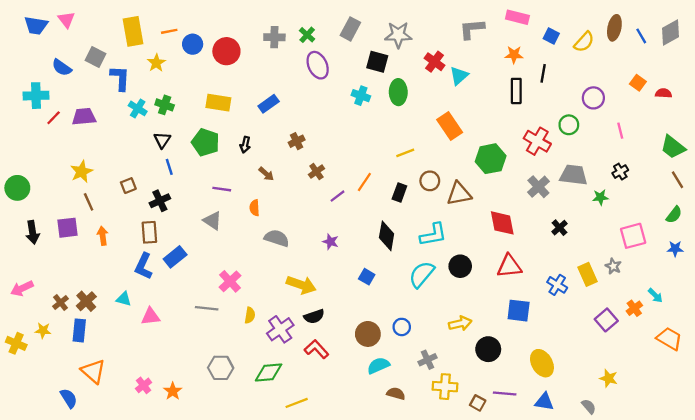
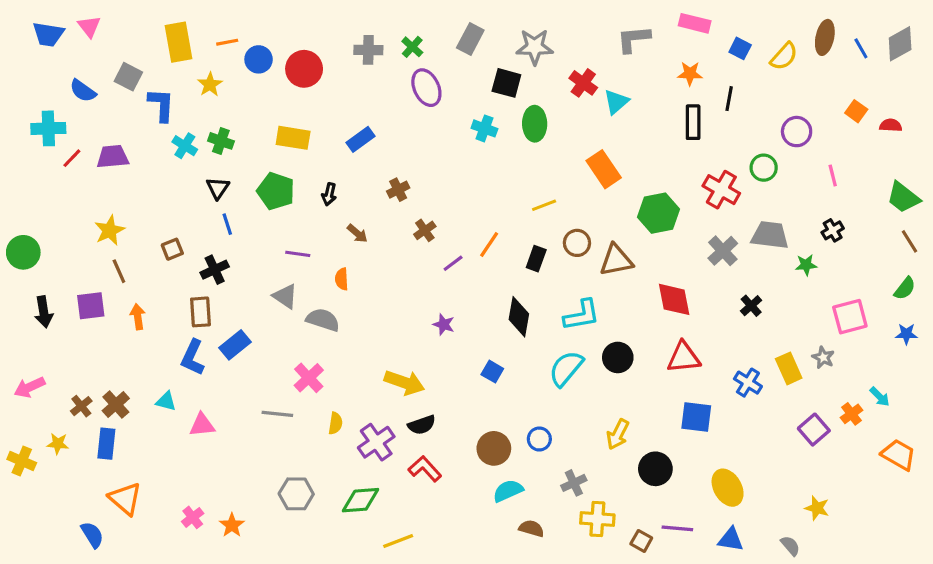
gray semicircle: (277, 238) -> (323, 320), moved
yellow arrow: (460, 323) -> (618, 434), turned 130

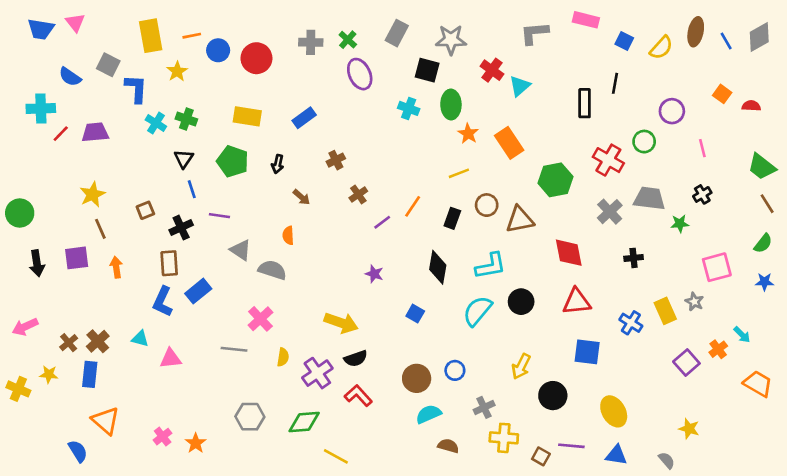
orange star: (690, 74) -> (468, 134), moved, turned 30
purple line: (298, 254) -> (219, 216), moved
black cross: (751, 306) -> (634, 258), turned 36
yellow line: (398, 541) -> (336, 456), turned 50

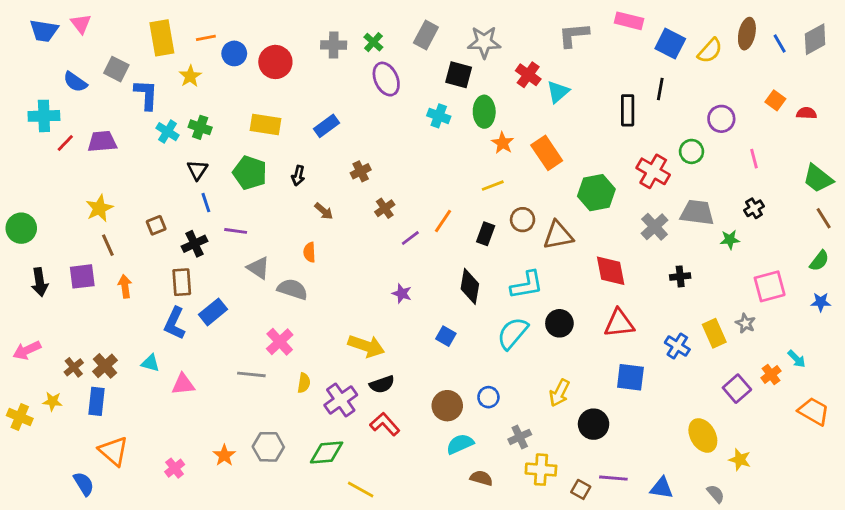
blue square: (624, 41) -> (670, 44), size x1.5
yellow ellipse: (614, 411) -> (703, 435), moved
orange star: (196, 443) -> (224, 455), moved

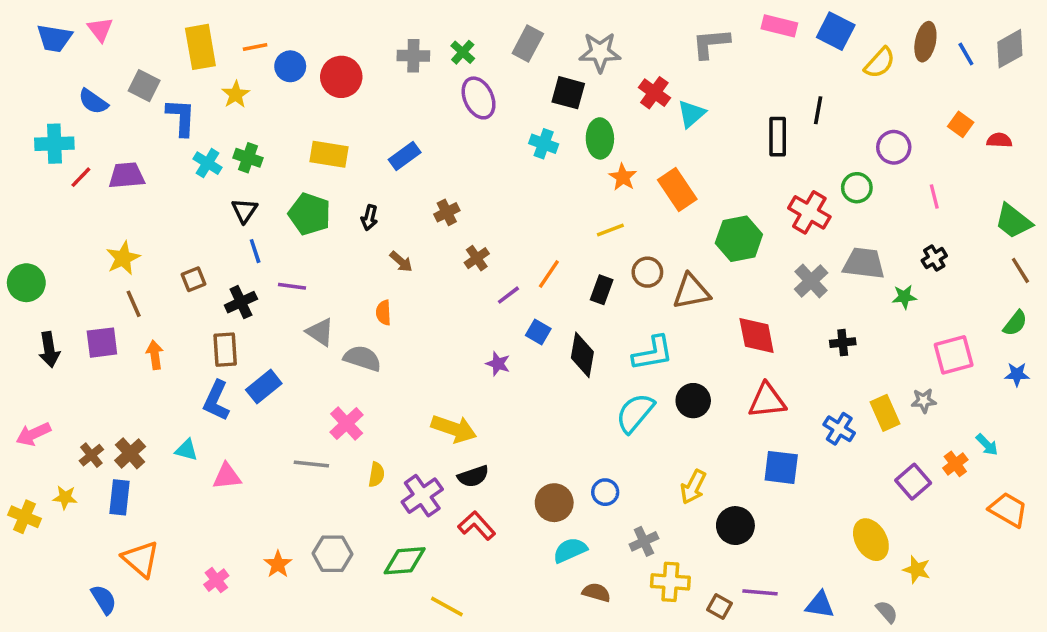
blue square: (670, 44) -> (836, 31), moved
gray star: (745, 323) -> (924, 401), turned -30
blue square: (446, 336) -> (538, 332), moved

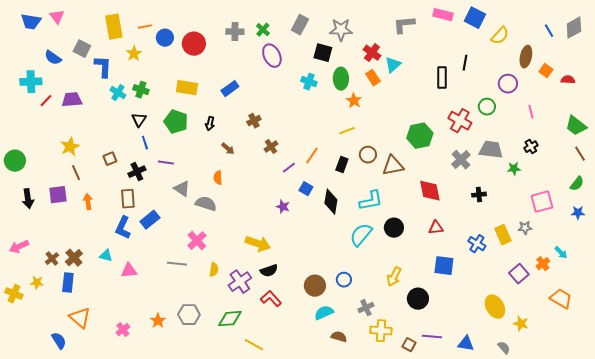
brown ellipse: (925, 42) -> (526, 57), moved
orange rectangle: (677, 189) -> (373, 78), moved, size x0.7
red triangle: (767, 401) -> (436, 228), size x0.7
orange trapezoid: (1008, 510) -> (561, 299), moved

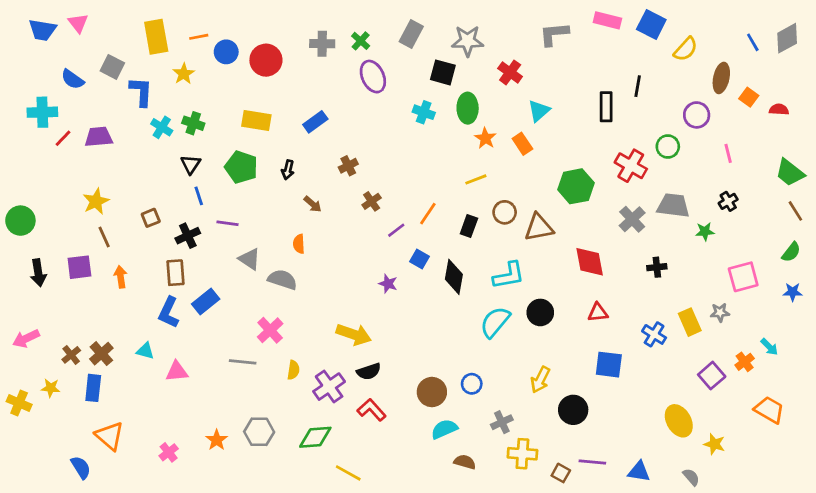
cyan triangle: (393, 65) -> (539, 111), moved
orange rectangle: (373, 78) -> (522, 144), moved

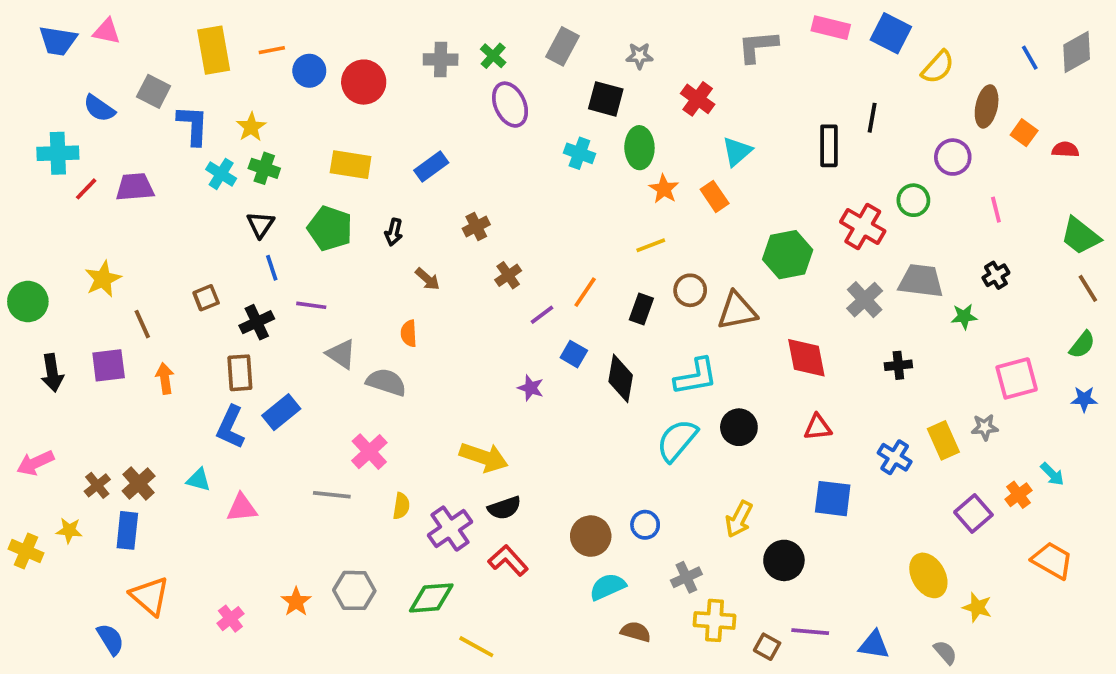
pink triangle: (78, 23) -> (107, 31), turned -40
gray star: (468, 41) -> (639, 56), size x0.6
yellow star: (184, 74) -> (251, 127), moved
yellow star: (96, 201) -> (103, 279), moved

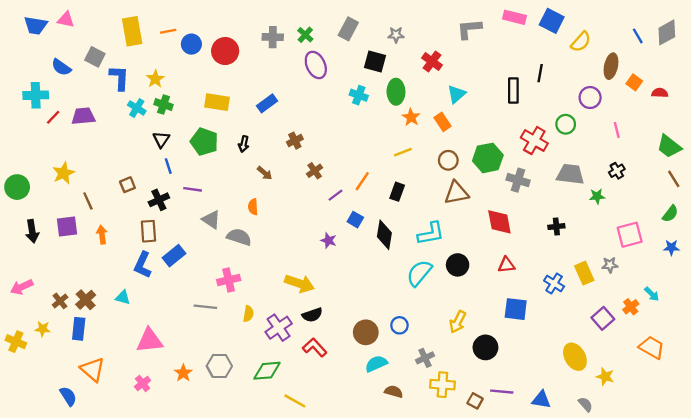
brown circle: (690, 290) -> (448, 160), moved
gray cross: (865, 300) -> (518, 180), moved, turned -30
pink cross: (369, 452) -> (229, 280), turned 30
pink triangle: (242, 508) -> (150, 340), moved, size x1.4

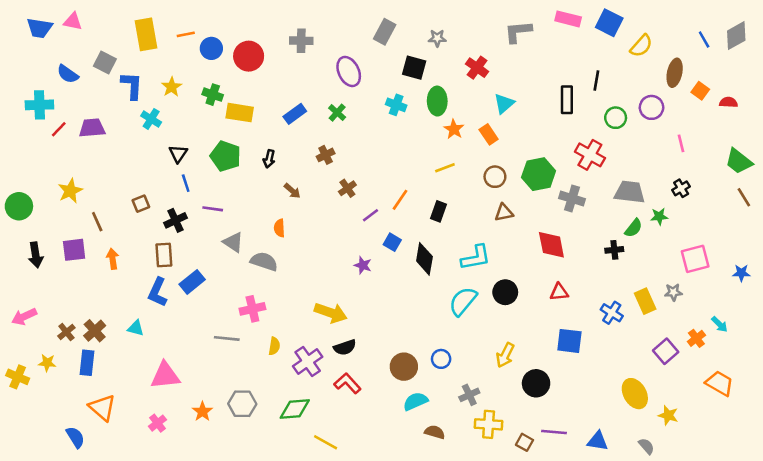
green cross: (305, 35) -> (337, 113), moved
green cross: (164, 104) -> (213, 95), moved
green circle: (566, 124) -> (616, 118), moved
brown triangle: (456, 193) -> (504, 213), size x0.7
green semicircle: (670, 214) -> (634, 228), moved

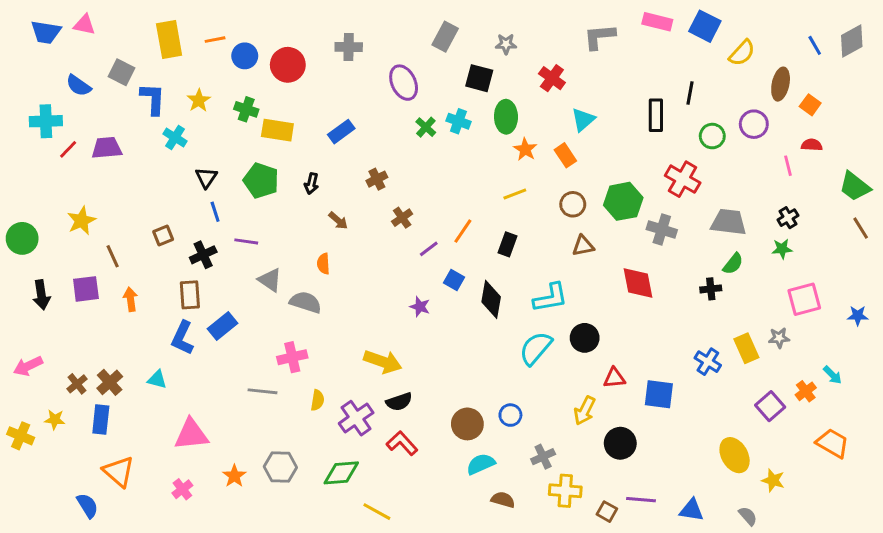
red semicircle: (728, 102) -> (812, 145), moved
green cross: (337, 113) -> (426, 127), moved
green star: (659, 217) -> (782, 249), moved
red triangle: (559, 292) -> (614, 378), moved

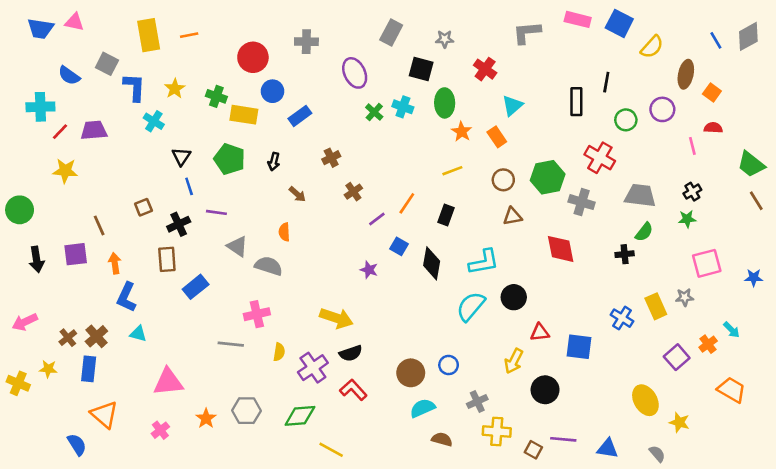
blue circle: (245, 56) -> (273, 91), moved
yellow star: (81, 221) -> (65, 171), moved, turned 30
blue L-shape: (182, 338) -> (126, 297), moved

